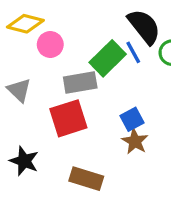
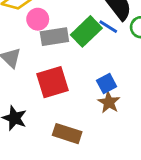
blue line: (133, 52) -> (108, 27), turned -30
gray rectangle: (80, 83) -> (54, 37), moved

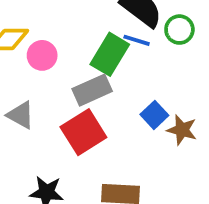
gray rectangle: (54, 37) -> (92, 90), moved
brown star: (109, 102) -> (182, 130), moved

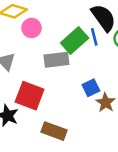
blue line: (137, 40) -> (94, 37), turned 42
red square: (83, 132) -> (30, 96), moved, turned 36

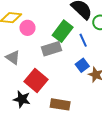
blue line: (94, 37) -> (83, 40), moved
red square: (30, 96) -> (36, 80), turned 30

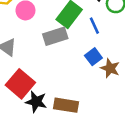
red square: (36, 80) -> (20, 84), moved
black star: (22, 99) -> (36, 102), moved

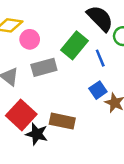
gray rectangle: (55, 36) -> (44, 67), moved
brown rectangle: (66, 105) -> (62, 121), moved

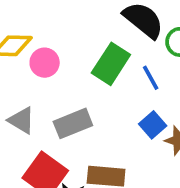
gray rectangle: (44, 67) -> (73, 123), moved

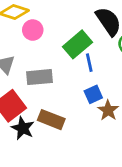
blue line: (151, 78) -> (89, 63), moved

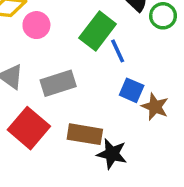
blue square: (93, 94) -> (132, 90), turned -30
black star: (23, 128) -> (112, 154), moved

